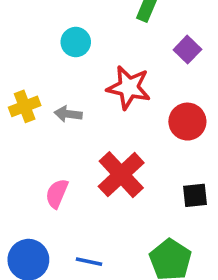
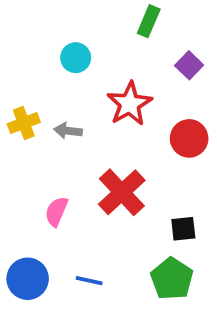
red star: (129, 87) -> (129, 104), turned 30
black square: (195, 195) -> (183, 229), moved

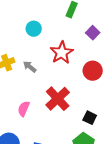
gray arrow: (68, 131) -> (30, 67), turned 32
black square: (183, 229) -> (90, 118), turned 32

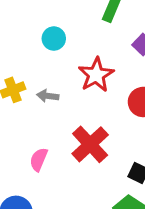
gray arrow: (30, 67) -> (48, 96), turned -32

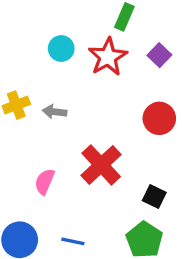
red star: (96, 75) -> (108, 57), moved

